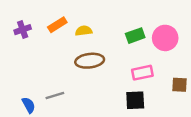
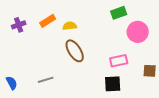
green rectangle: (135, 36) -> (119, 13), moved
brown ellipse: (90, 61) -> (75, 51), turned 65
blue semicircle: (29, 105) -> (12, 83), moved

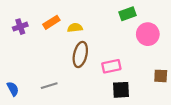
brown ellipse: (75, 51) -> (80, 54), turned 45
pink rectangle: (119, 61) -> (111, 66), moved

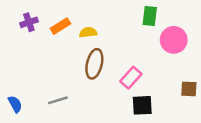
green rectangle: (127, 14) -> (150, 16), turned -63
purple cross: (20, 27) -> (29, 22), moved
pink rectangle: (111, 66) -> (131, 78), turned -36

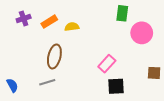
brown ellipse: (94, 64) -> (54, 56), moved

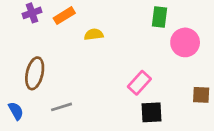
purple cross: (24, 18) -> (32, 13), moved
orange rectangle: (49, 22) -> (64, 16), moved
brown ellipse: (54, 56) -> (35, 73), moved

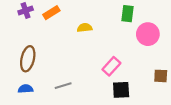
yellow semicircle: (94, 34) -> (85, 28), moved
gray line: (62, 107) -> (63, 86), moved
blue semicircle: (16, 111) -> (26, 89), moved, turned -64

